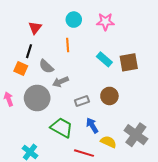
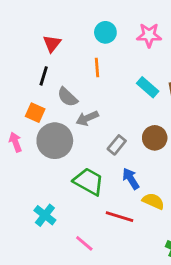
orange square: (21, 68) -> (35, 113), moved
gray rectangle: (82, 101) -> (117, 145), turned -32

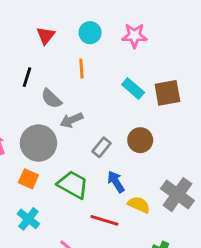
red triangle: (52, 44) -> (46, 36), moved
orange square: (35, 113) -> (28, 179), moved

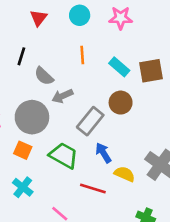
orange line: (81, 69) -> (82, 55), moved
brown circle: (140, 140) -> (121, 103), moved
gray rectangle: (102, 147) -> (90, 121), size x1.5

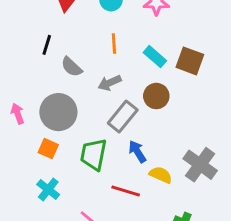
brown square: (151, 71) -> (190, 61), turned 30
gray arrow: (62, 96) -> (110, 83), moved
green trapezoid: (64, 155) -> (93, 154), turned -108

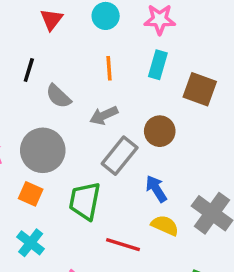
cyan rectangle: (155, 57) -> (158, 65), moved, turned 65
blue arrow: (137, 152) -> (156, 189), moved

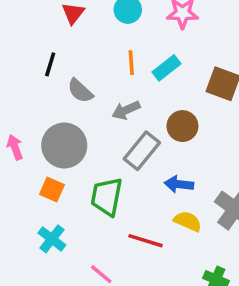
cyan rectangle: (158, 65) -> (167, 68), moved, turned 36
blue arrow: (156, 189) -> (179, 184), turned -52

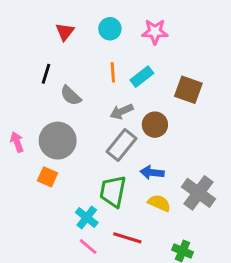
gray arrow: (126, 110) -> (122, 112), moved
green trapezoid: (107, 197) -> (113, 191), moved
cyan cross: (52, 239) -> (87, 218), moved
red line: (145, 241) -> (127, 238), moved

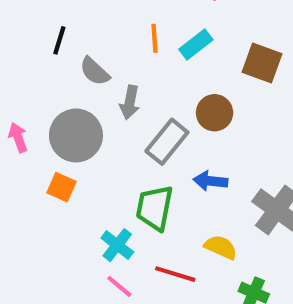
gray arrow: (122, 112) -> (130, 102), moved, turned -55
yellow semicircle: (159, 203) -> (221, 247), moved

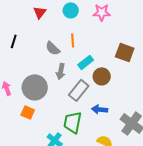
black line: (59, 40) -> (14, 41), moved
cyan rectangle: (196, 44) -> (86, 62), moved
gray semicircle: (95, 71) -> (53, 48), moved

